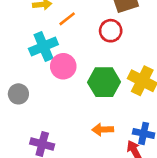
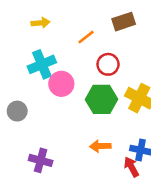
orange line: (67, 19) -> (86, 37), moved
red circle: (111, 31) -> (108, 64), moved

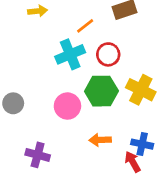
cyan cross: (42, 64) -> (70, 54), moved
pink circle: (61, 84) -> (67, 106), moved

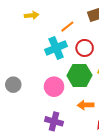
orange arrow: (100, 140) -> (86, 105), moved
purple cross: (38, 155) -> (54, 121), moved

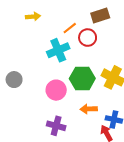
red circle: (85, 48) -> (88, 38), moved
gray circle: (13, 85) -> (14, 80), moved

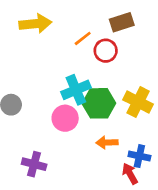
yellow arrow: (33, 17) -> (35, 24), size x1.6
cyan cross: (58, 50) -> (76, 90), moved
purple cross: (56, 126) -> (34, 164), moved

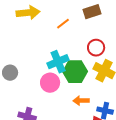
red circle: (106, 51) -> (96, 48), moved

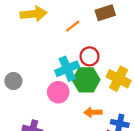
red circle: (96, 48) -> (90, 56), moved

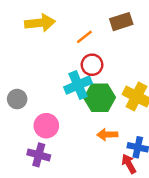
red circle: (90, 56) -> (92, 65), moved
pink circle: (58, 92) -> (46, 126), moved

